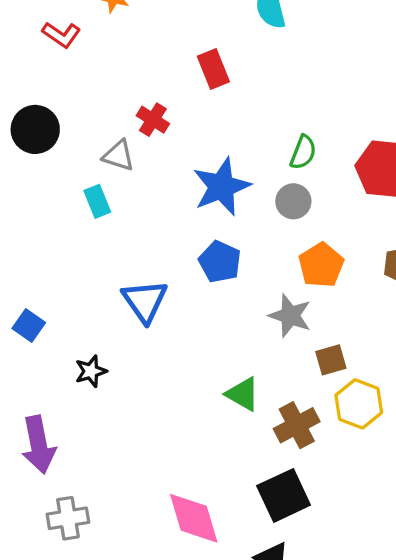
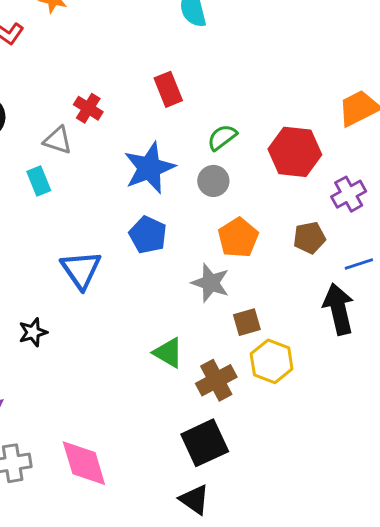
red rectangle: (213, 69) -> (168, 89), moved
green semicircle: (303, 152) -> (222, 137), turned -148
pink diamond: (194, 518) -> (84, 463), moved

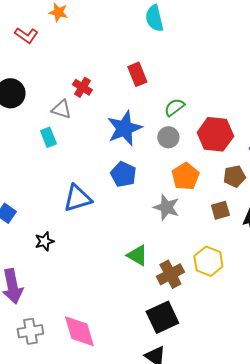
red hexagon: (295, 152) -> (215, 134), moved
blue triangle: (81, 270) -> (77, 198), turned 48
brown square: (247, 322) -> (220, 210), moved

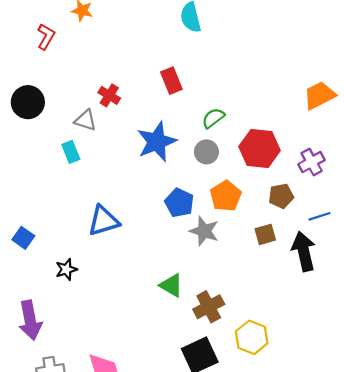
red L-shape: (26, 35) -> (46, 37), turned -95
blue pentagon: (123, 174) -> (179, 203), moved
yellow hexagon: (208, 261) -> (252, 337), moved

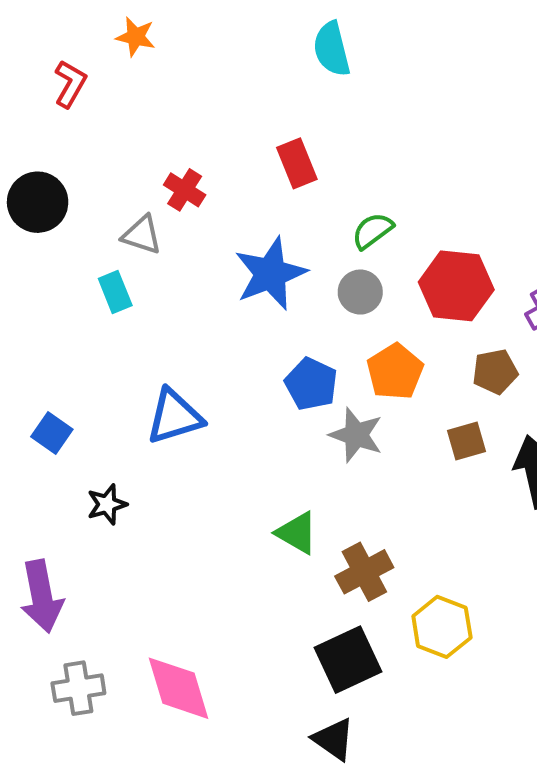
blue square: (23, 238) -> (52, 433), moved

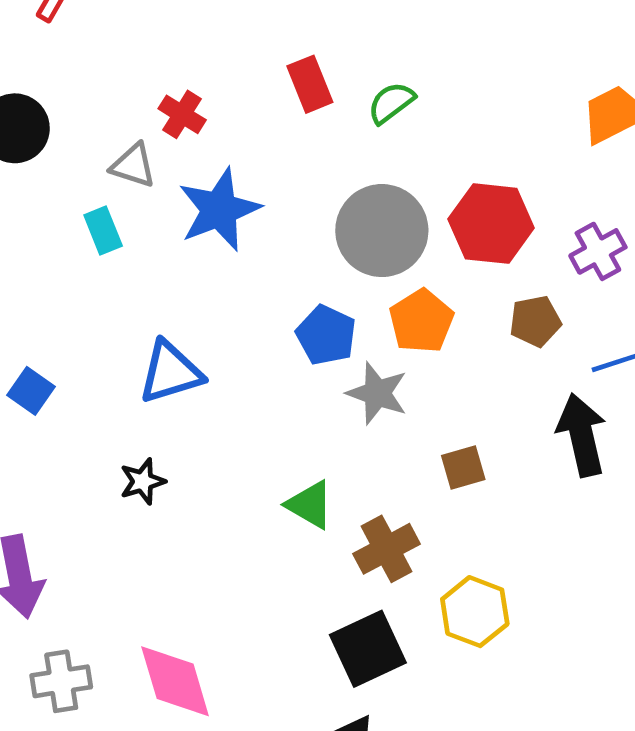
green semicircle: (372, 231) -> (391, 103), moved
blue star: (270, 274) -> (219, 210), moved
gray circle: (360, 292) -> (382, 231), size x1.8
brown square: (466, 441) -> (463, 468), moved
black star: (107, 504) -> (143, 481), moved

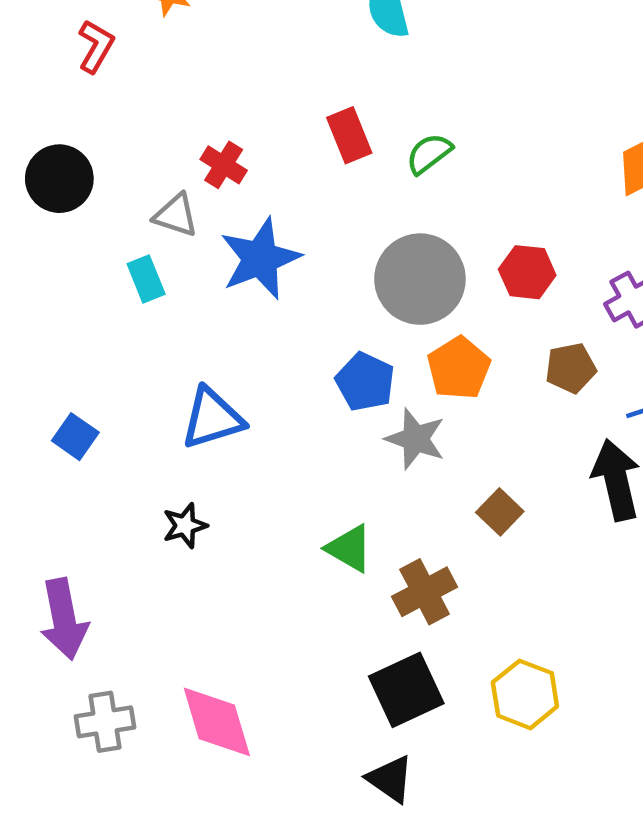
red hexagon: (491, 224) -> (527, 272), size x0.7
brown square: (463, 468) -> (500, 512), turned -30
yellow hexagon: (475, 612) -> (525, 694), moved

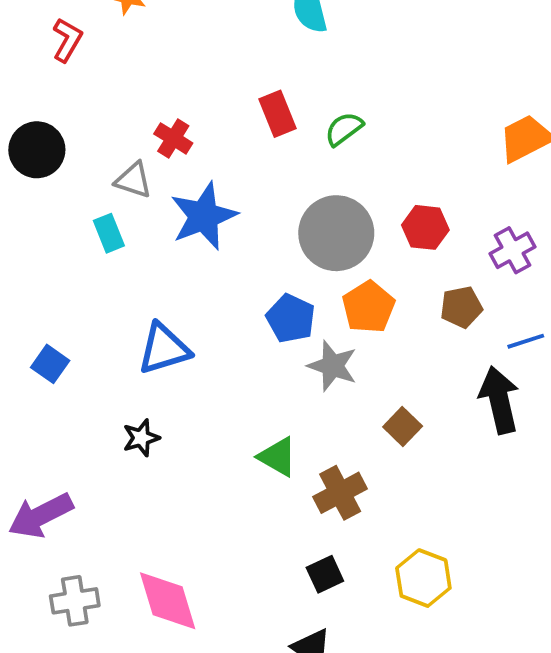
purple arrow: (64, 619) -> (41, 516), turned 74
black square: (406, 690) -> (325, 574), size x0.6

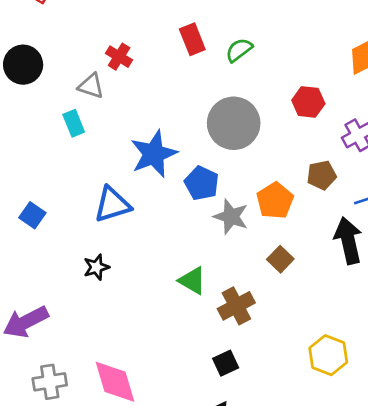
blue star: (204, 216) -> (154, 154), moved
red hexagon: (425, 227) -> (308, 102), moved
orange pentagon: (368, 307) -> (275, 201), moved
yellow hexagon: (423, 578) -> (328, 355), moved

